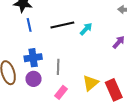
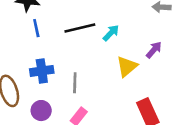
purple circle: (34, 79) -> (41, 111), moved
yellow triangle: (90, 83) -> (127, 66), moved

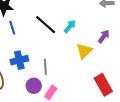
black line: (80, 28) -> (46, 25), turned 60
purple circle: (41, 111) -> (34, 86), moved

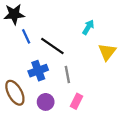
black line: (46, 25) -> (52, 46), moved
purple circle: (34, 86) -> (46, 102), moved

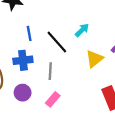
blue line: (26, 36) -> (29, 33), moved
black line: (52, 46) -> (57, 42), moved

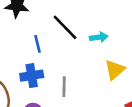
cyan arrow: (82, 30) -> (99, 37), turned 40
black line: (57, 42) -> (65, 27), moved

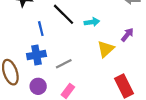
gray line: (64, 87) -> (64, 64), turned 63

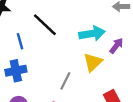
cyan arrow: (92, 22) -> (92, 33), moved, size x1.5
gray line: (64, 64) -> (65, 81), moved, turned -35

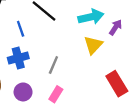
gray line: (65, 81) -> (53, 65), moved

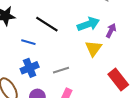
blue line: (21, 29) -> (28, 42), turned -48
gray line: (53, 65) -> (61, 70), turned 56

